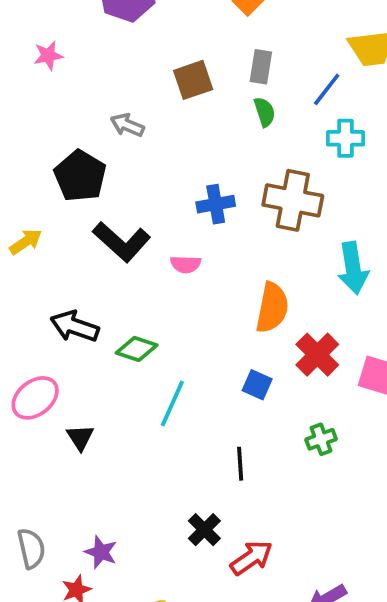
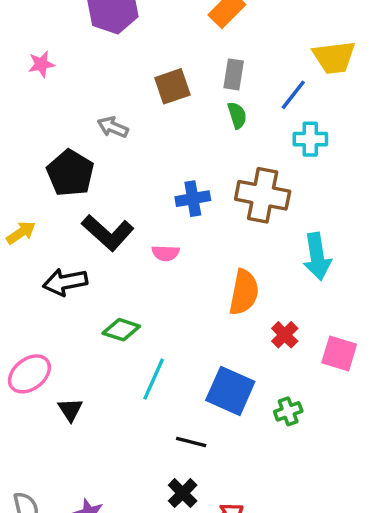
black arrow: (75, 326) -> (65, 282), moved, turned -30
red cross: (317, 355) -> (285, 335), size x0.7
blue square: (257, 385) -> (230, 391), moved, size x1.8
black line: (240, 464) -> (191, 442), moved, turned -72

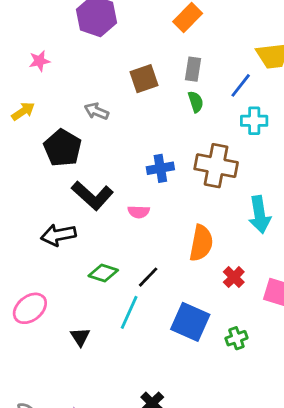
yellow arrow: (21, 233) -> (23, 111), moved
black triangle: (70, 410) -> (80, 337), moved
black line: (191, 442) -> (148, 277), moved, turned -60

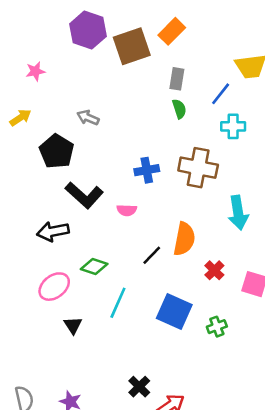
brown square: (144, 79) -> (132, 46), moved, size x1.4
black line: (148, 277) -> (152, 255), moved
pink ellipse: (30, 308) -> (54, 287), moved

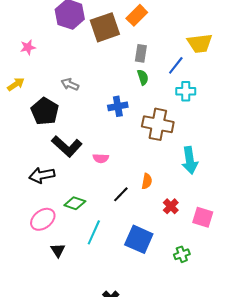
blue cross: (147, 170) -> (118, 106), moved
orange semicircle: (184, 239) -> (147, 181), size x0.6
green cross: (217, 327) -> (182, 254), moved

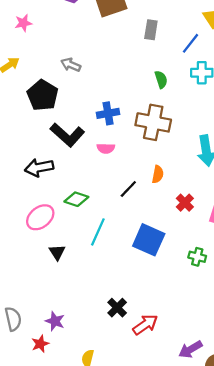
green semicircle: (143, 77) -> (161, 79), moved
blue cross: (118, 106) -> (108, 113), moved
brown cross: (158, 124) -> (153, 122), moved
green cross: (182, 254) -> (197, 257), turned 35

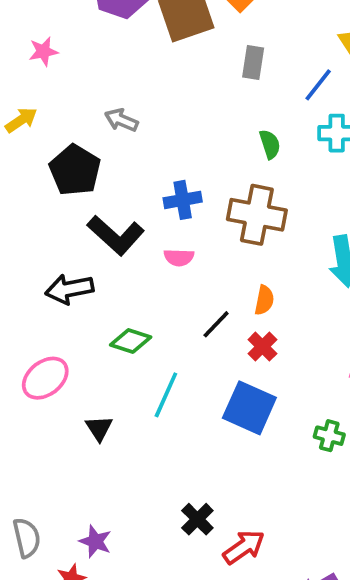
red cross: (185, 203) -> (262, 347), moved
pink ellipse: (40, 217) -> (45, 378), moved

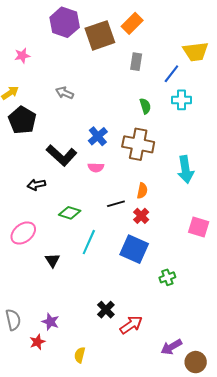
black pentagon: (75, 170) -> (22, 120), moved
blue cross: (183, 200) -> (98, 136), turned -30
black arrow: (69, 289) -> (36, 185), size x0.7
black line: (216, 324) -> (116, 204), turned 30
green cross: (329, 436) -> (167, 277), moved, turned -35

